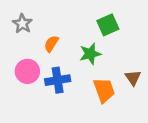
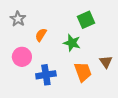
green star: (90, 54) -> (72, 43), turned 30
blue cross: (58, 80) -> (46, 75), moved

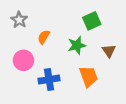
green star: (72, 43) -> (77, 45), turned -30
brown triangle: (106, 62) -> (109, 51), moved

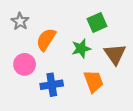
orange semicircle: (44, 37) -> (46, 39), size x1.5
brown triangle: (109, 51) -> (115, 54), size x1.5

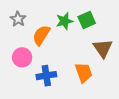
green star: (81, 49) -> (64, 21), moved

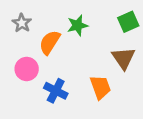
green square: (87, 20) -> (128, 22), moved
blue cross: (46, 76) -> (56, 91), turned 36

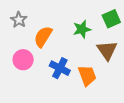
green star: (77, 25) -> (82, 29), moved
blue cross: (56, 91) -> (60, 68), moved

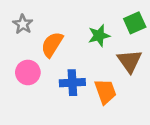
blue cross: (60, 68) -> (72, 83), turned -30

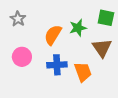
green square: (135, 23) -> (106, 18), turned 36
orange semicircle: (52, 44) -> (53, 35), moved

